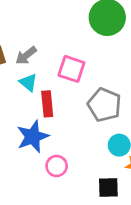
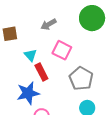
gray arrow: (26, 56) -> (49, 24), moved
red rectangle: (47, 104) -> (41, 72), turned -30

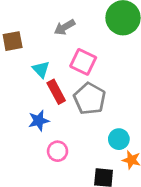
gray pentagon: (81, 78) -> (90, 99), moved
blue star: (28, 93) -> (39, 121), size x0.7

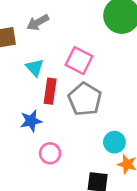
gray arrow: (65, 27) -> (38, 22), moved
red rectangle: (56, 92) -> (50, 91), turned 35

